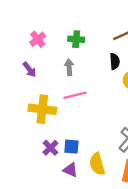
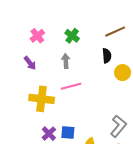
green cross: (76, 39) -> (72, 36), turned 32

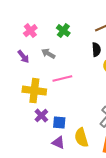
gray arrow: (66, 61) -> (48, 54), moved, turned -56
purple cross: (49, 134) -> (41, 116), moved

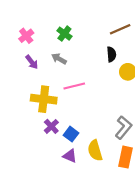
pink cross: (30, 31) -> (26, 36), moved
green cross: (63, 31) -> (64, 34), moved
blue square: (59, 123) -> (71, 134), turned 32

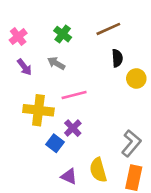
brown line: (120, 29) -> (108, 29), moved
purple cross: (51, 126) -> (73, 128), moved
blue square: (71, 134) -> (55, 143), moved

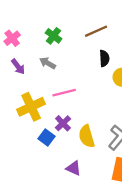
yellow cross: (38, 110) -> (31, 107), turned -32
yellow semicircle: (98, 170) -> (87, 136), moved
purple triangle: (69, 176) -> (74, 168), moved

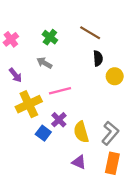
brown line: (96, 31) -> (90, 33), turned 55
purple arrow: (18, 67) -> (15, 75), moved
purple triangle: (74, 168) -> (79, 162), moved

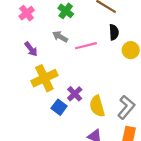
pink line: (60, 91) -> (86, 46), moved

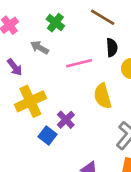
gray arrow: (60, 37) -> (40, 47), moved
yellow semicircle: (97, 106) -> (103, 96), moved

